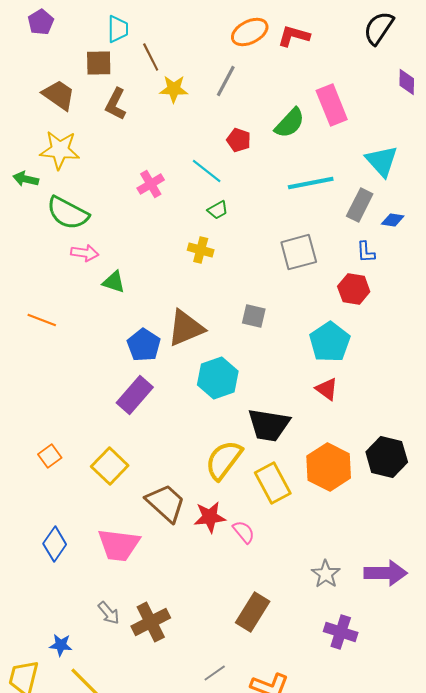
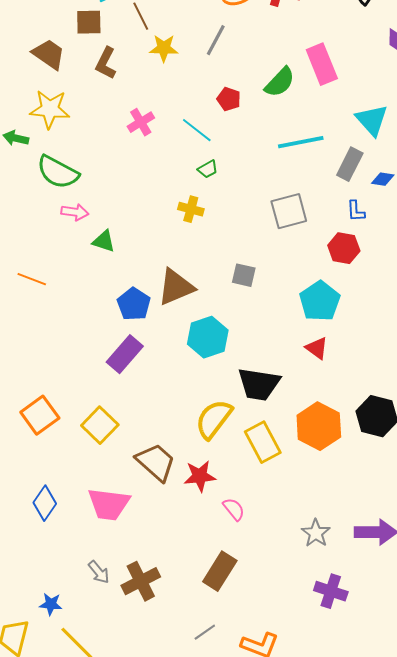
pink cross: (151, 184) -> (141, 122), moved
orange square: (50, 456) -> (40, 415), size x1.6
pink semicircle: (244, 532) -> (234, 509), moved
brown rectangle: (253, 612) -> (220, 571), moved

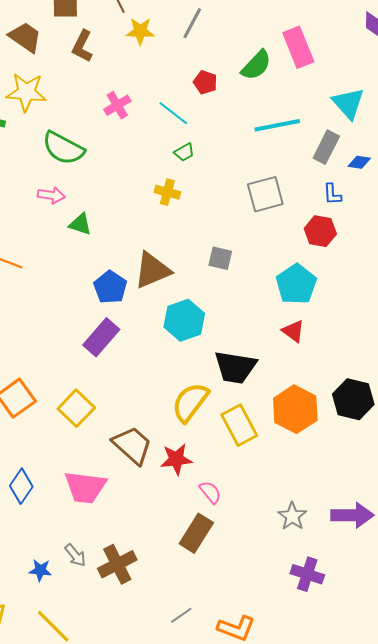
green semicircle: (58, 172) -> (63, 148), moved
brown rectangle: (220, 571) -> (196, 533), moved
blue star: (51, 604) -> (40, 570), moved

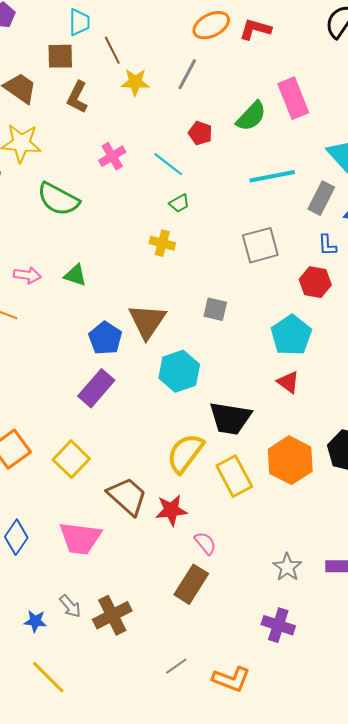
pink arrow: (51, 195) -> (27, 275), moved
brown triangle: (152, 270) -> (147, 321), turned -33
purple cross: (307, 574) -> (278, 625), moved

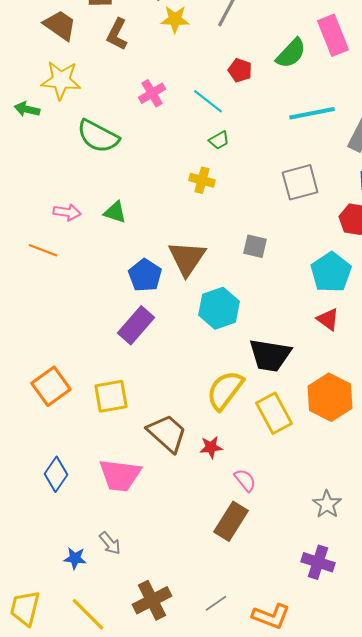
yellow square: (71, 459) -> (111, 396), turned 36
red star: (171, 510) -> (211, 447), size x0.7
brown cross: (112, 615) -> (152, 600), moved

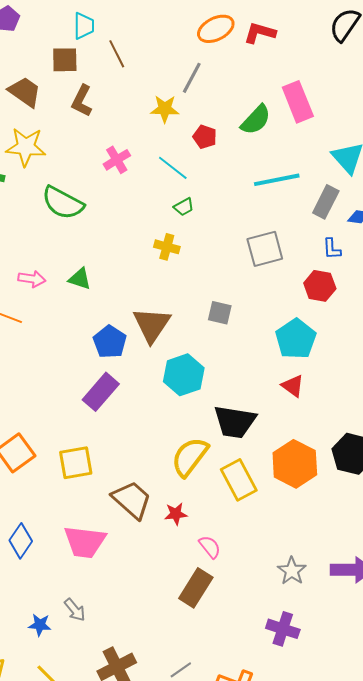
yellow star: (175, 19) -> (165, 109), moved

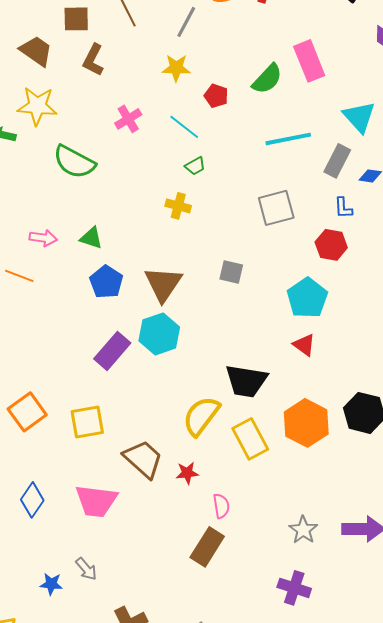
gray line: (192, 78) -> (186, 22), moved
blue pentagon: (110, 342) -> (106, 282), moved
cyan hexagon: (184, 375) -> (159, 334), moved
pink semicircle: (210, 547) -> (221, 506), turned 30

